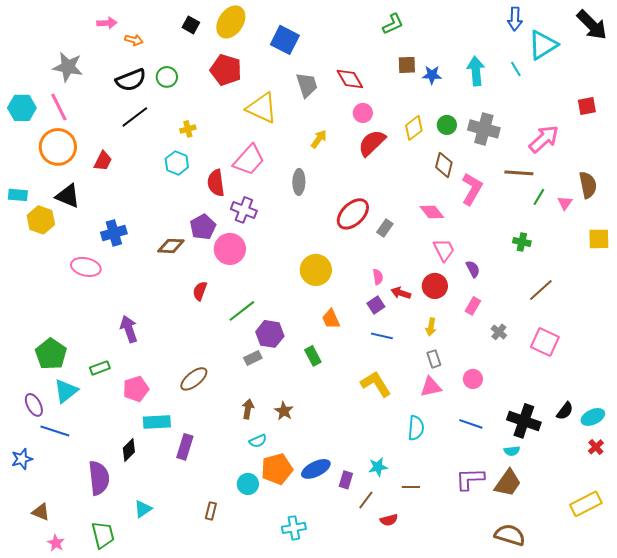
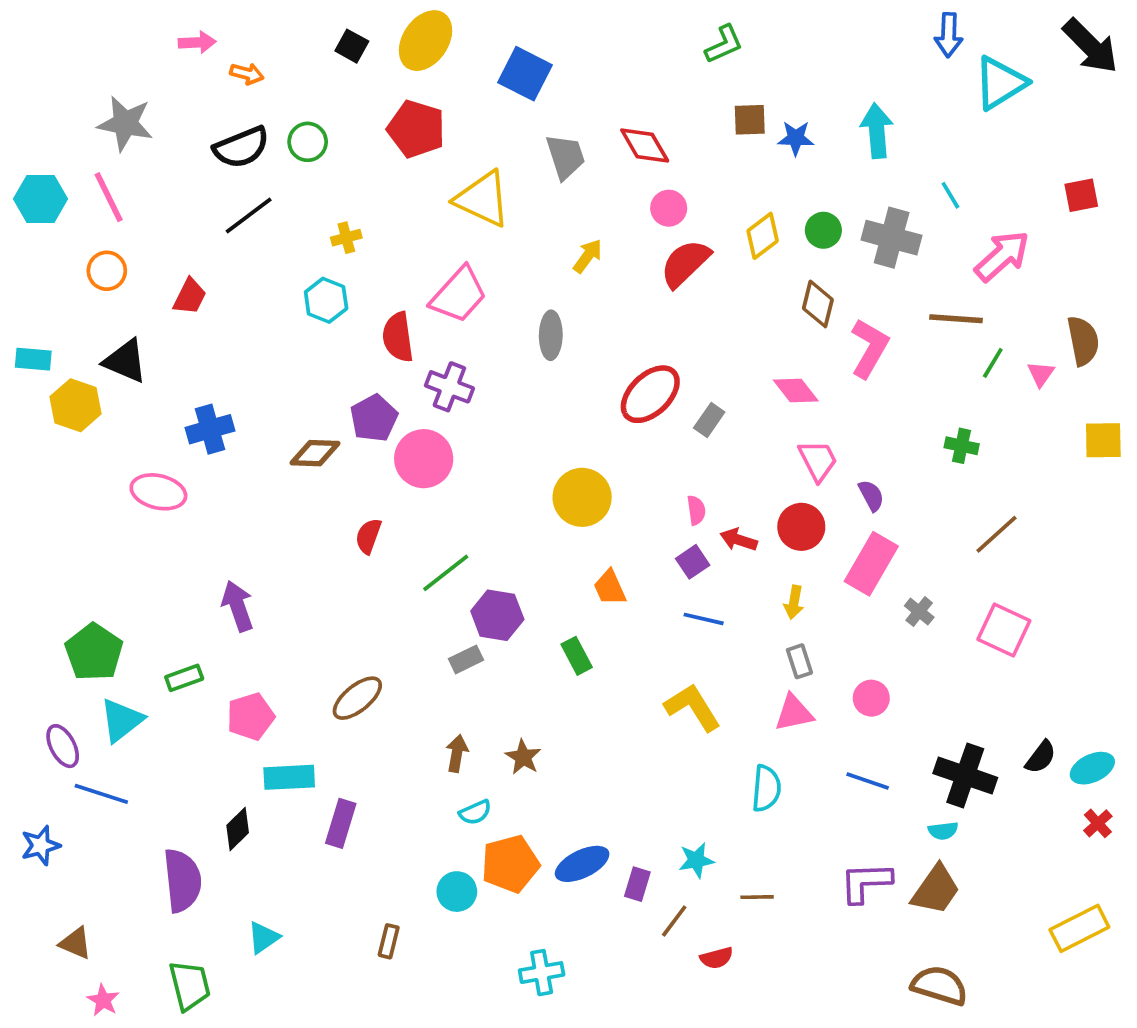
cyan line: (516, 69) -> (950, 195), moved
orange circle: (58, 147) -> (107, 271), size x0.6
pink rectangle: (473, 306) -> (871, 564), size x1.8

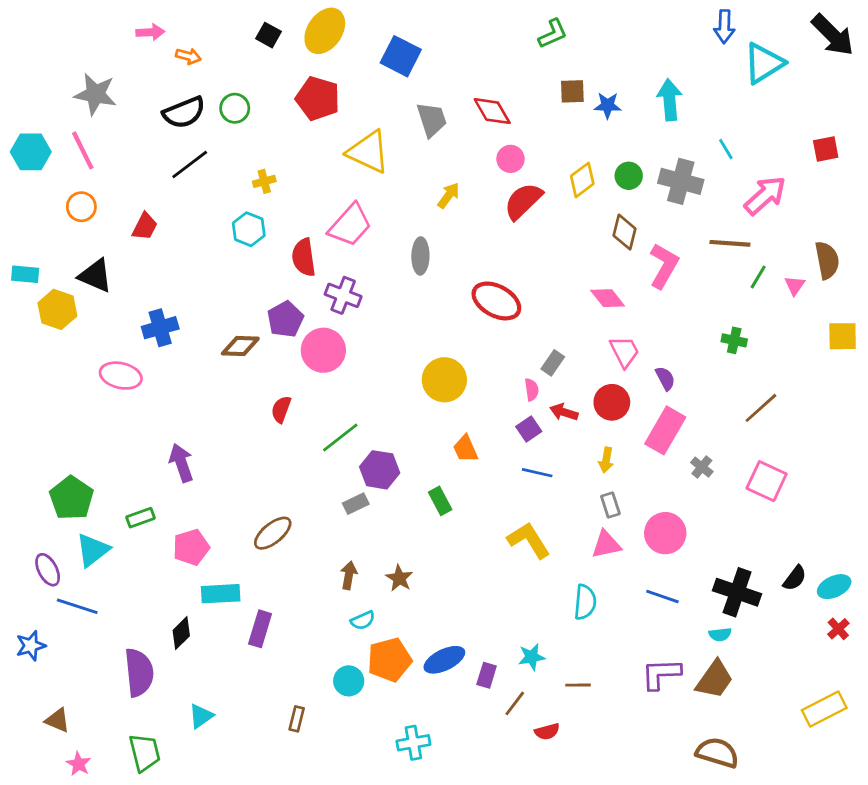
red ellipse: (650, 394) -> (496, 301), turned 72
gray rectangle: (709, 420) -> (553, 363), moved
pink circle: (871, 698) -> (665, 533), size x1.5

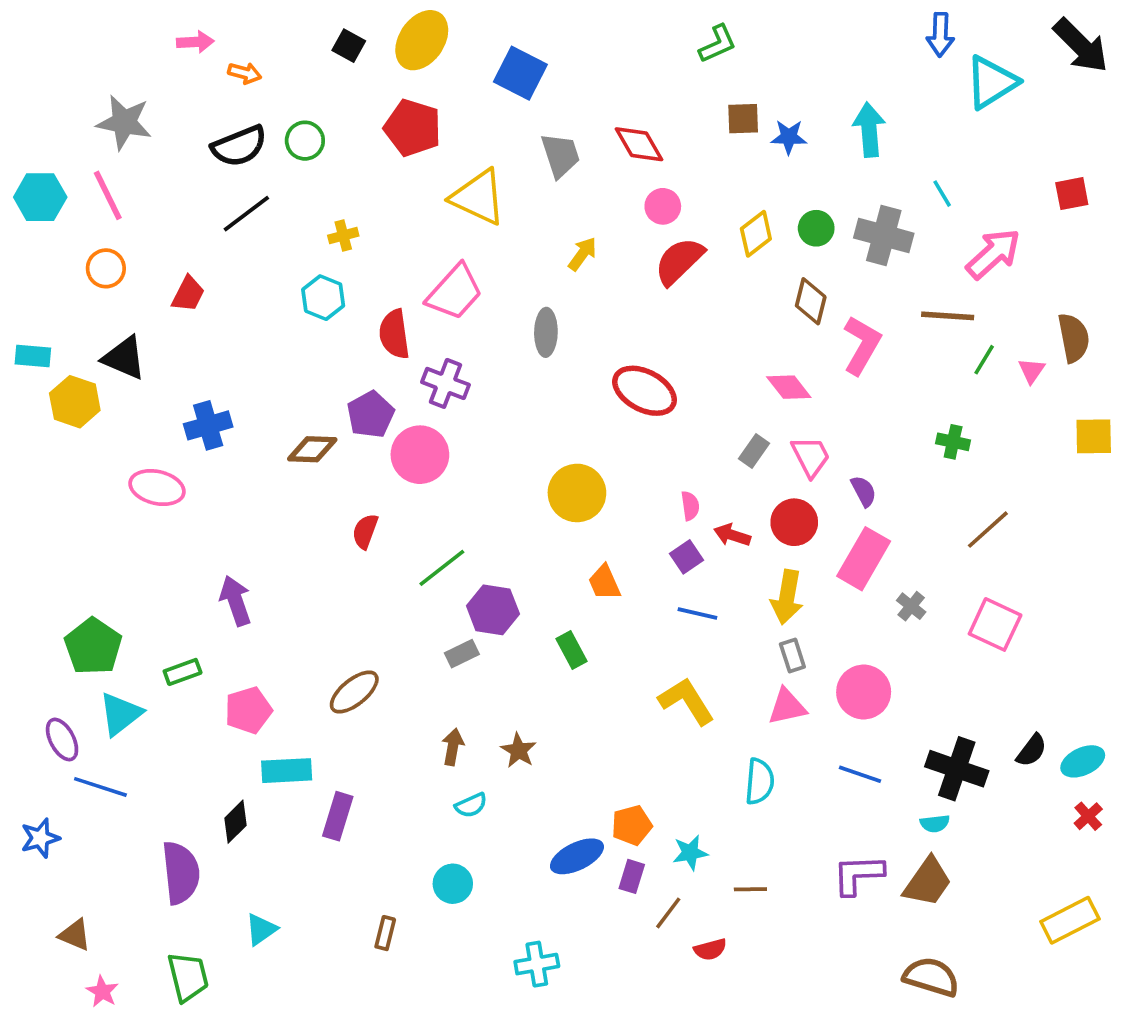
gray rectangle: (553, 363) -> (754, 451), moved
yellow arrow: (606, 460) -> (787, 597), size x1.6
orange pentagon: (389, 660) -> (632, 825), moved, size x0.7

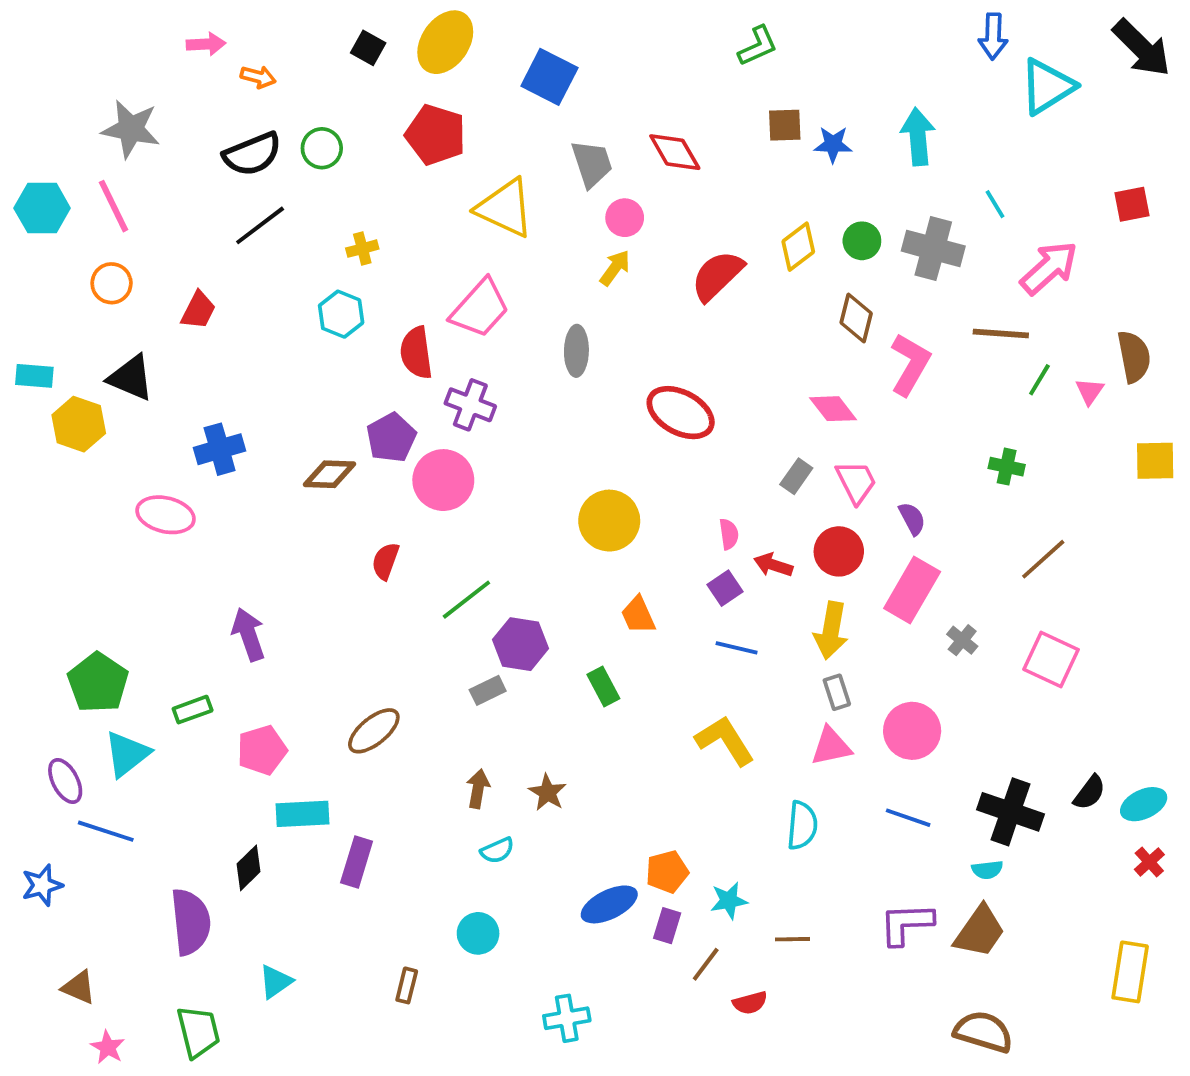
pink circle: (663, 206) -> (625, 218), moved
yellow rectangle: (1070, 920) -> (1130, 972), turned -54

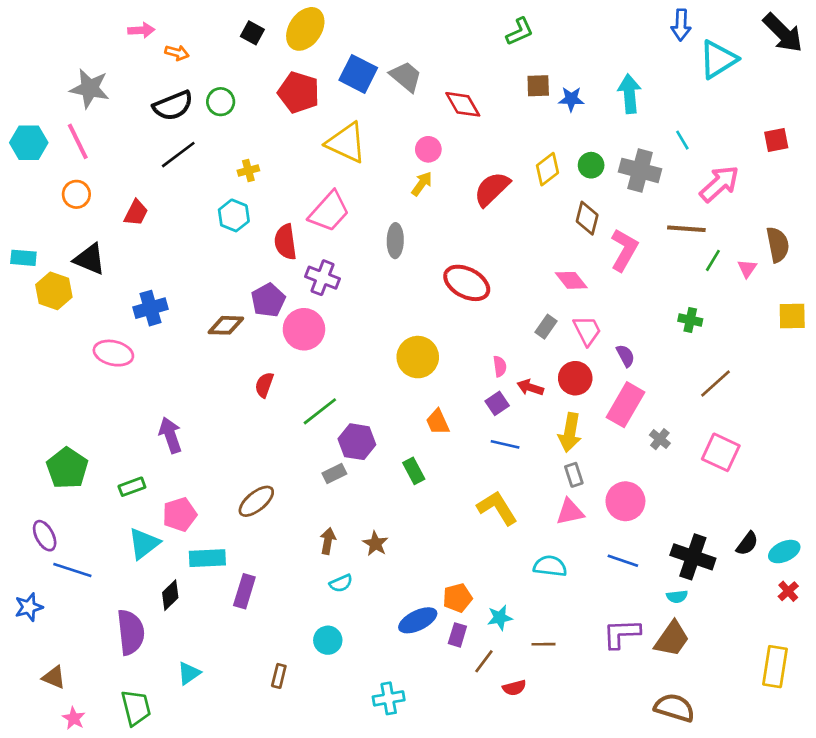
blue square: (549, 77) -> (358, 74), moved
gray trapezoid: (592, 164) -> (406, 77), moved, turned -32
cyan triangle: (127, 754) -> (144, 544), moved
cyan semicircle: (802, 825) -> (550, 566), turned -88

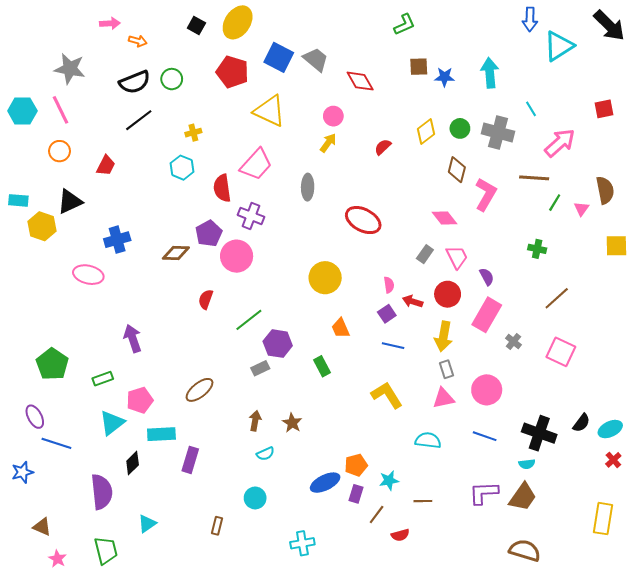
red semicircle: (492, 189) -> (383, 147), size x0.6
black triangle: (90, 259) -> (70, 202), turned -48

